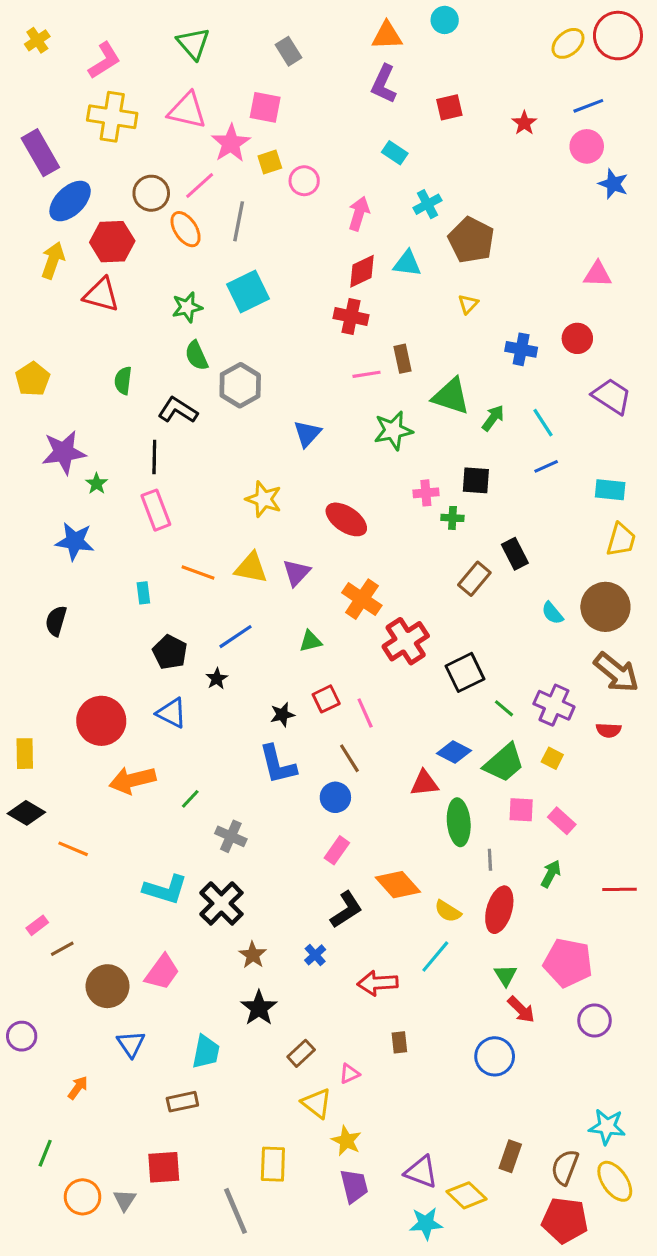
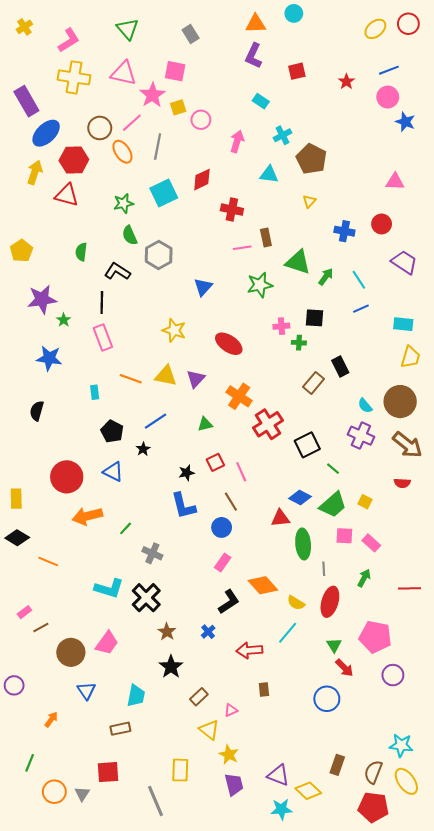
red circle: (618, 36) -> (408, 24), size x0.7
red diamond: (362, 271) -> (202, 180), moved
purple cross: (554, 705) -> (361, 436), moved

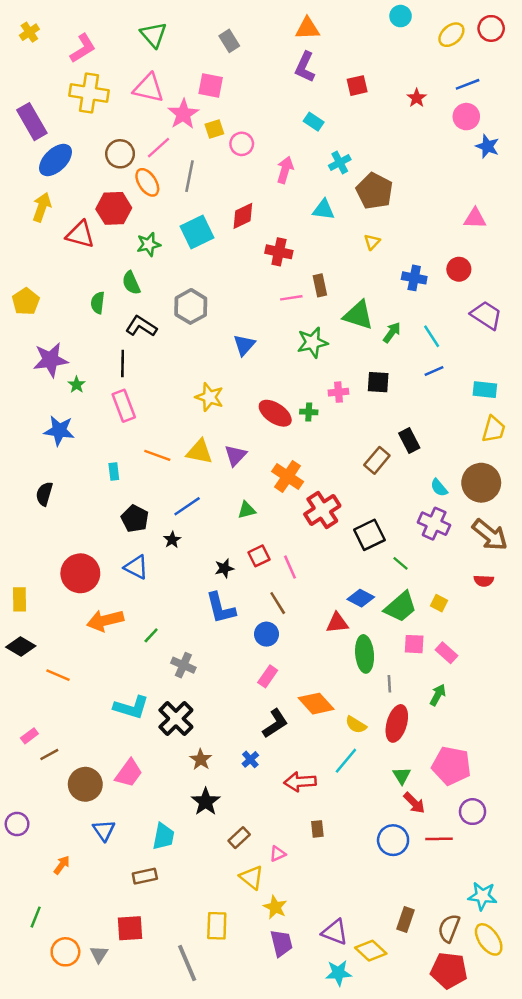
cyan circle: (294, 13) -> (401, 16), moved
red hexagon: (74, 160) -> (114, 208), moved
green semicircle: (130, 235) -> (131, 283), moved
green cross: (299, 343) -> (309, 412), moved
red line: (409, 588) -> (439, 839), moved

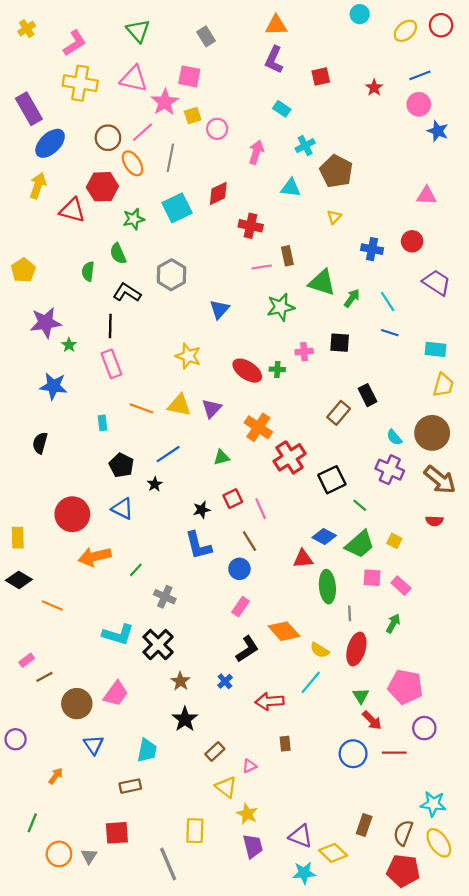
blue line: (434, 371) -> (390, 333), turned 42

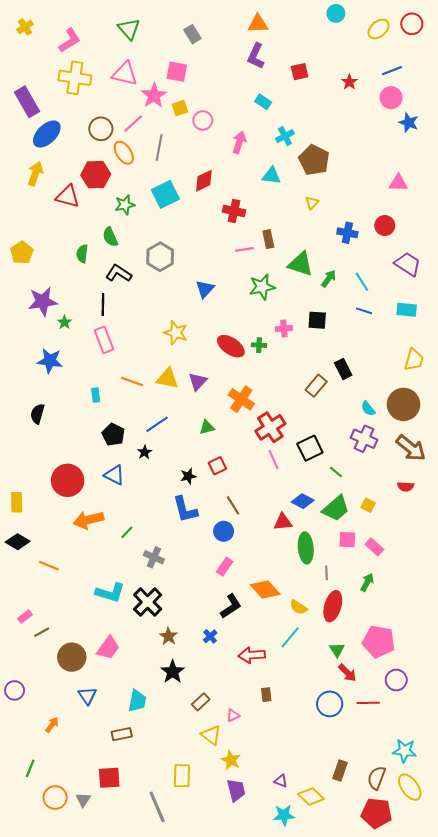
cyan rectangle: (435, 349) -> (407, 310), moved
pink line: (261, 509) -> (274, 460), moved
purple triangle: (301, 836) -> (281, 781), size x0.6

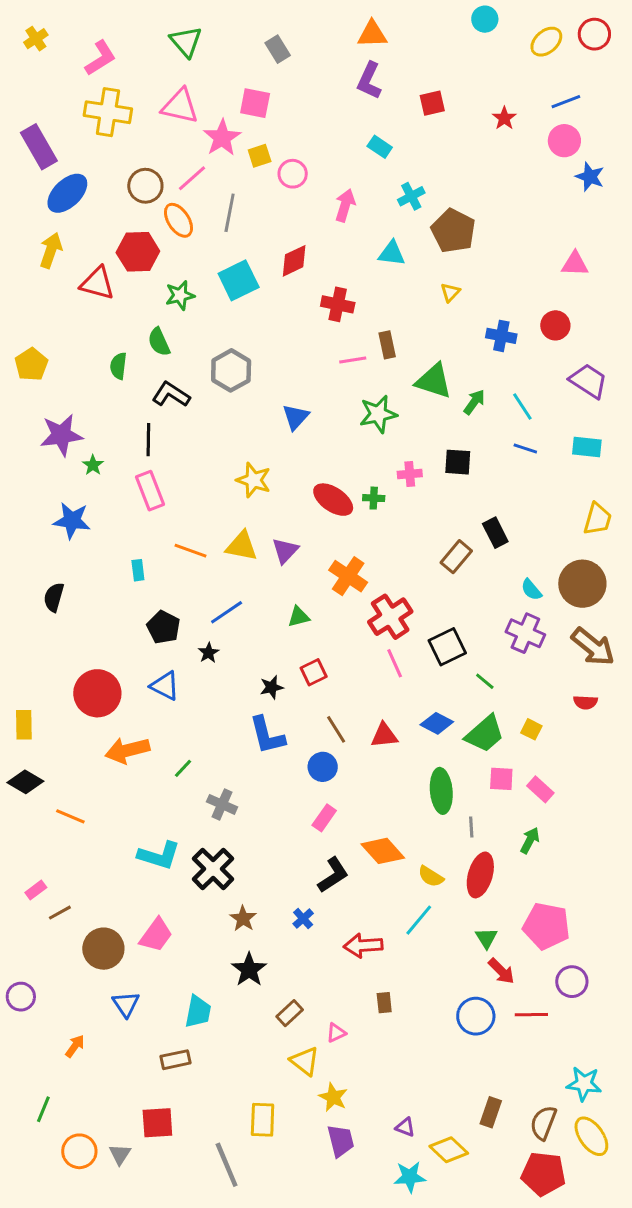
red triangle: (283, 522) -> (384, 735), moved

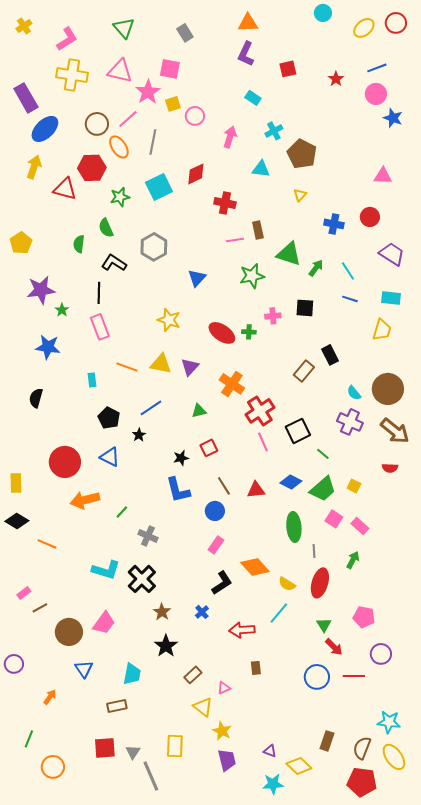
yellow trapezoid: (597, 519) -> (382, 330), moved
pink square: (501, 779) -> (334, 519), turned 30
pink pentagon: (546, 926) -> (364, 617), size x0.7
gray triangle: (120, 1154) -> (133, 752), moved

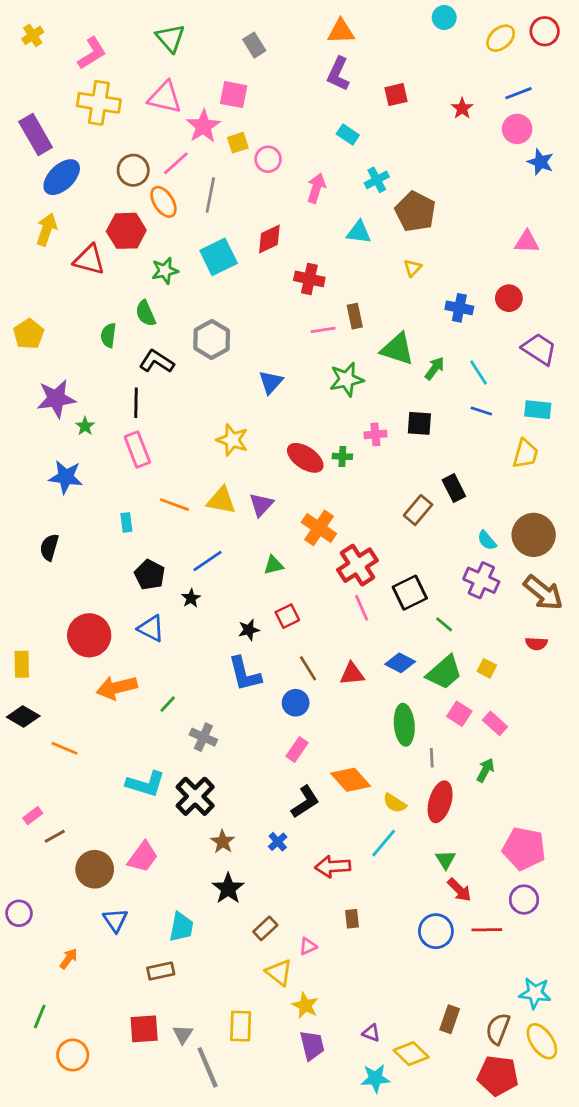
pink pentagon: (364, 617) -> (524, 849), moved, size x1.4

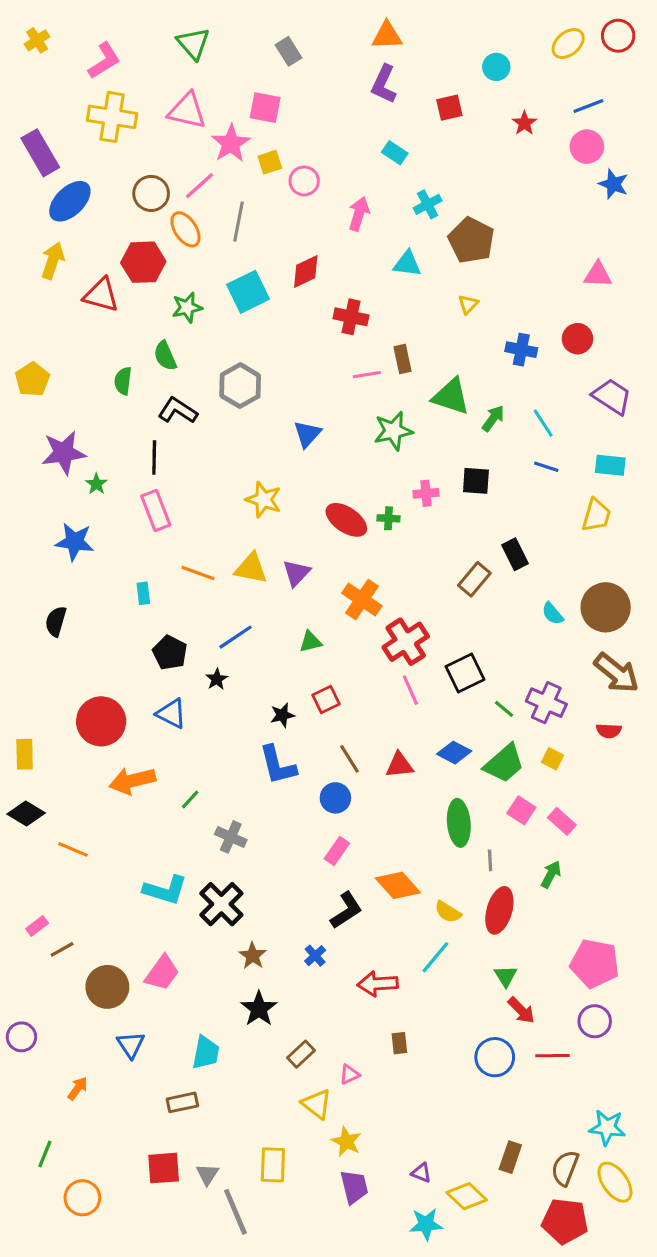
cyan circle: (444, 17) -> (496, 67), moved
purple cross: (481, 580) -> (546, 703), moved

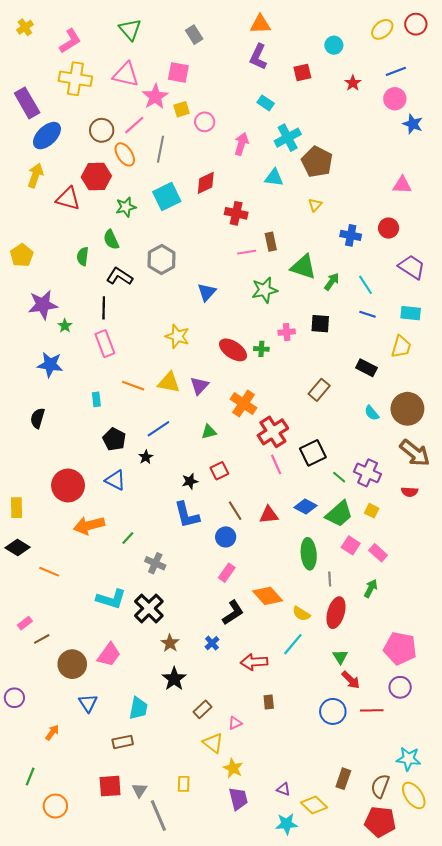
cyan cross: (428, 204) -> (288, 138), size x1.4
black rectangle: (515, 554) -> (366, 368), moved, turned -36
yellow rectangle: (273, 1165) -> (184, 784), size x0.7

